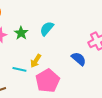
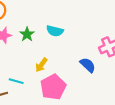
cyan semicircle: (47, 29) -> (55, 31), turned -119
cyan line: (19, 69) -> (16, 81), moved

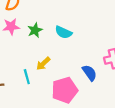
cyan line: (16, 81) -> (27, 77), moved, turned 48
pink pentagon: (53, 87) -> (65, 90), moved

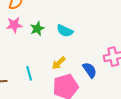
yellow arrow: (43, 64) -> (59, 63), moved

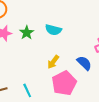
cyan line: (29, 73) -> (27, 90), moved

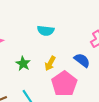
green star: (27, 33) -> (23, 64), moved

